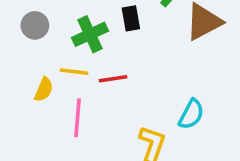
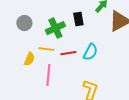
cyan semicircle: (191, 114) -> (90, 52), moved

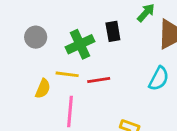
cyan semicircle: (90, 52) -> (159, 79), moved

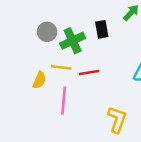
gray circle: (36, 37) -> (47, 32), moved

